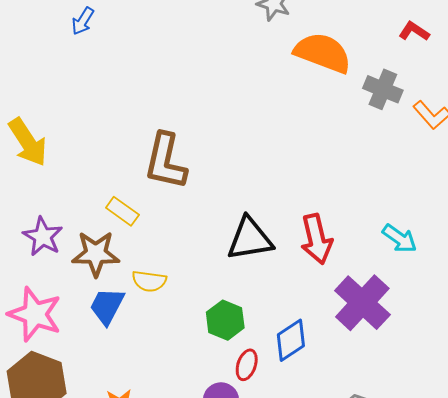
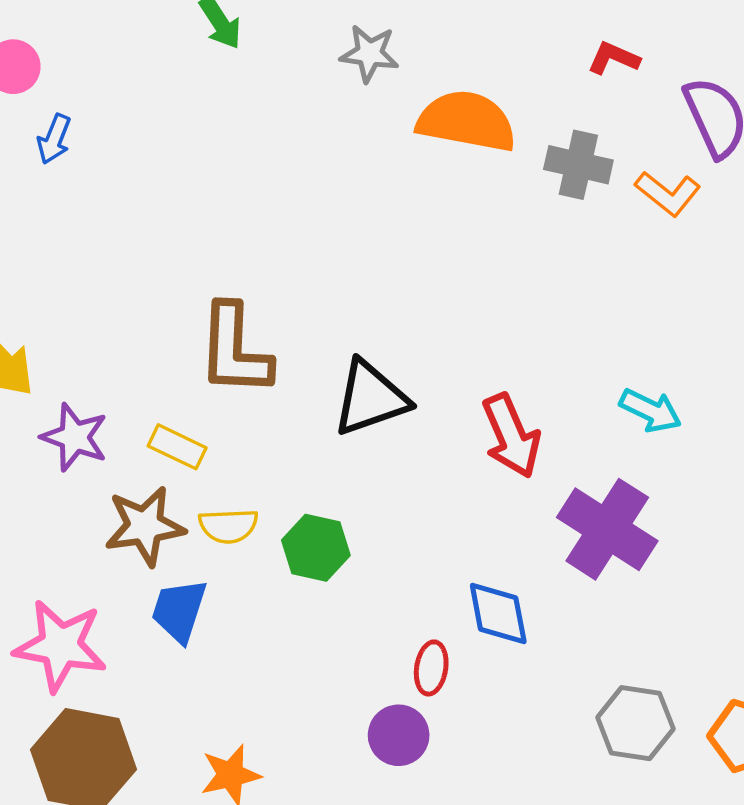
purple star: (43, 237) -> (74, 437), moved
black triangle: (250, 239) -> (370, 398), moved
yellow semicircle: (149, 281) -> (228, 526), moved
green hexagon: (225, 320) -> (316, 548), moved
blue diamond: (291, 340) -> (498, 614), turned -57

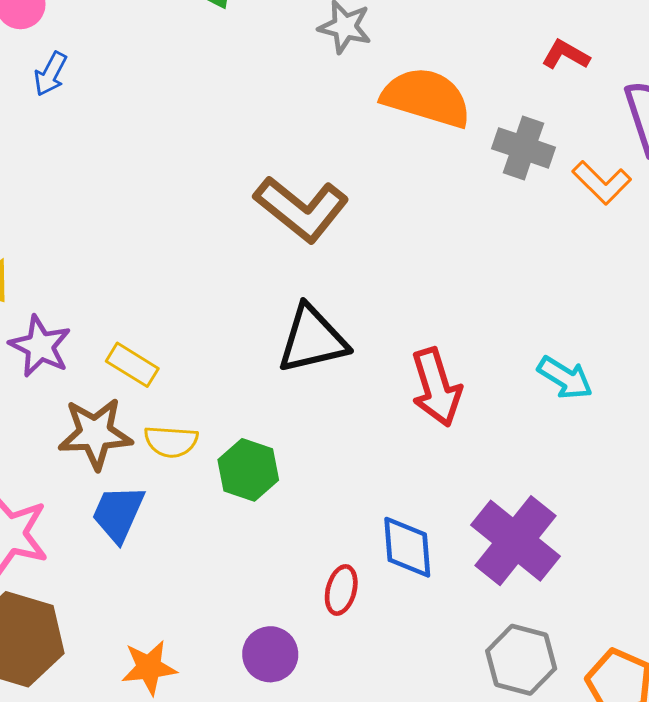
brown L-shape: (235, 350) -> (301, 209), moved, turned -60
purple cross: (607, 529) -> (515, 541), moved
purple circle: (399, 735) -> (270, 654), moved

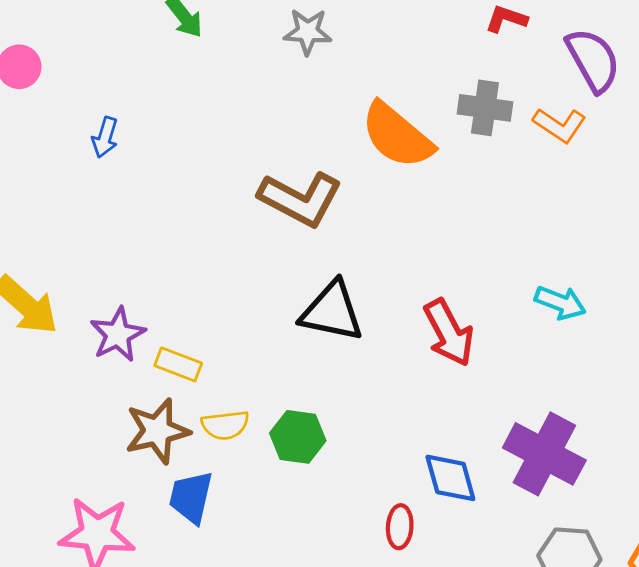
blue arrow: (50, 74) -> (105, 137), moved
orange semicircle: (426, 98) -> (397, 135), moved, turned -146
black triangle: (312, 339) -> (332, 312), turned 36
purple star: (40, 346) -> (118, 335), moved, turned 30

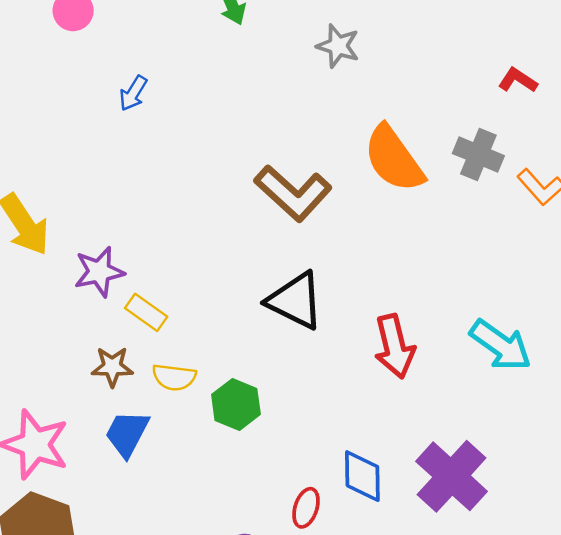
cyan arrow: (560, 303) -> (501, 345), size x1.4
brown star: (157, 431) -> (112, 367), size x0.7

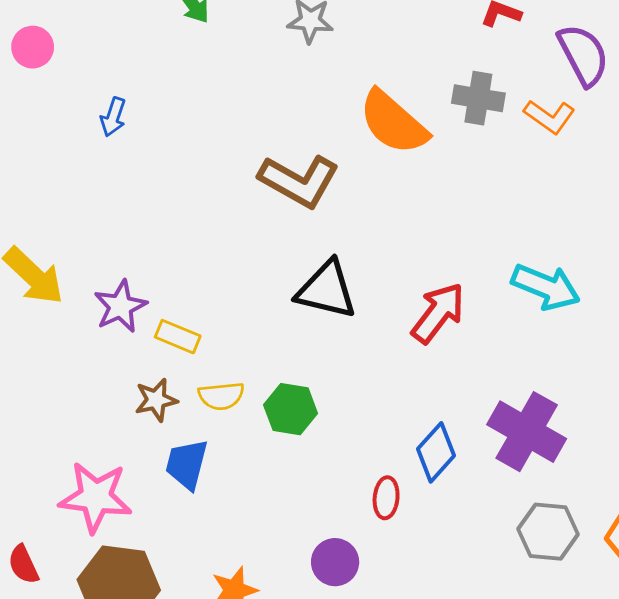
red arrow: (394, 346) -> (438, 313), turned -116
blue diamond: (362, 476) -> (436, 452), turned 56

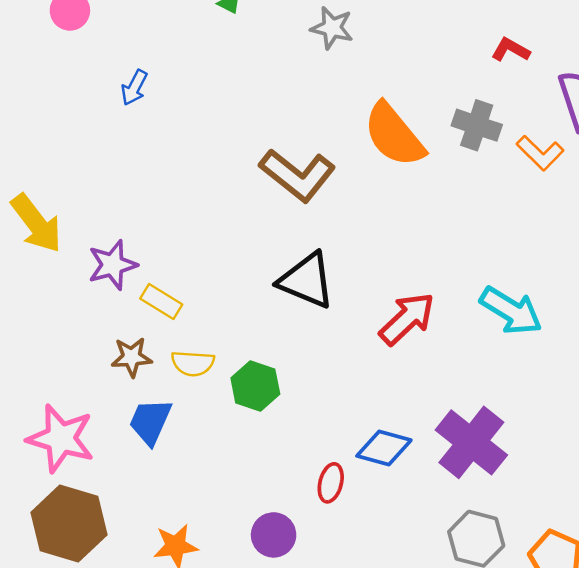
blue diamond: (436, 452) -> (384, 448), turned 54

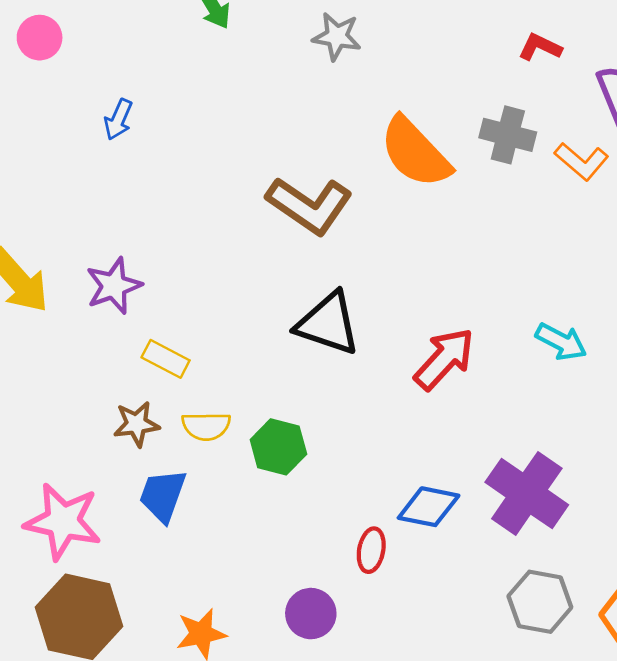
purple star: (112, 265) -> (114, 286), moved
cyan arrow: (511, 311) -> (561, 342), size x0.7

